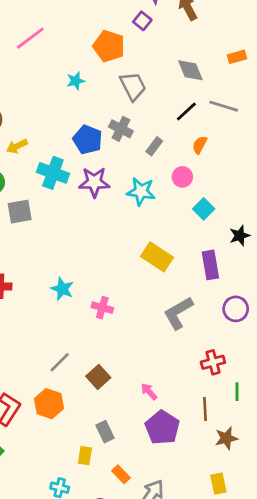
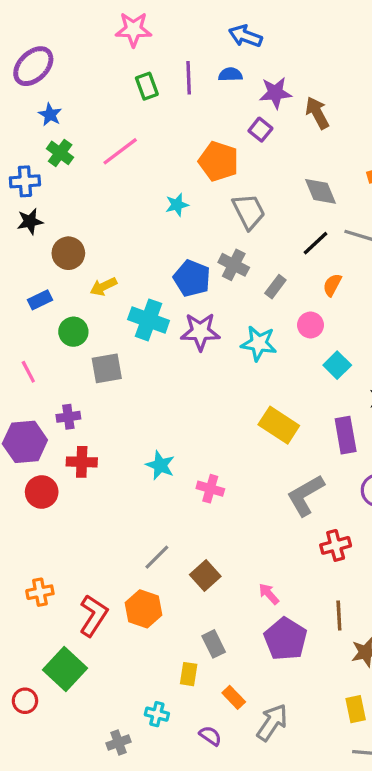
red cross: (213, 362) -> (336, 545), moved

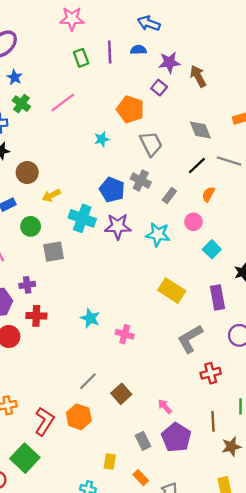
gray rectangle: (214, 644) -> (143, 441), moved

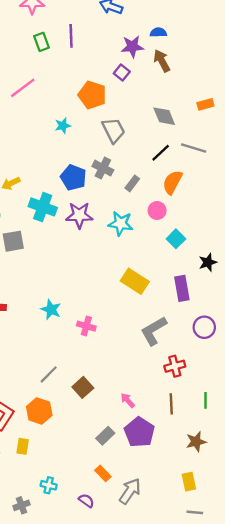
blue semicircle: (138, 50) -> (158, 32), moved
orange semicircle: (208, 194) -> (172, 182), size x1.5
brown line: (213, 421) -> (171, 404), moved
gray rectangle: (143, 441) -> (105, 436), turned 72
yellow rectangle: (110, 461) -> (23, 446), moved

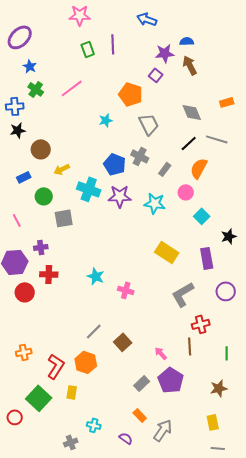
brown line: (171, 404) -> (190, 346), moved

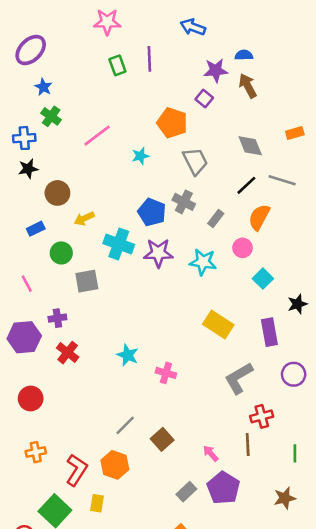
pink line: (72, 88) -> (97, 136), moved
red cross: (49, 274) -> (68, 353), turned 36
red circle: (25, 292) -> (31, 398), moved

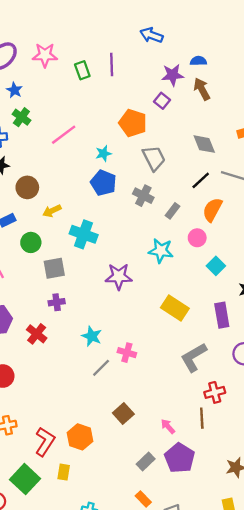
pink star: (107, 22) -> (45, 55), moved
blue pentagon: (152, 212) -> (103, 183), moved
purple star: (158, 253) -> (119, 276), moved
purple cross: (57, 318) -> (57, 302), moved
gray line: (125, 425) -> (101, 368), moved

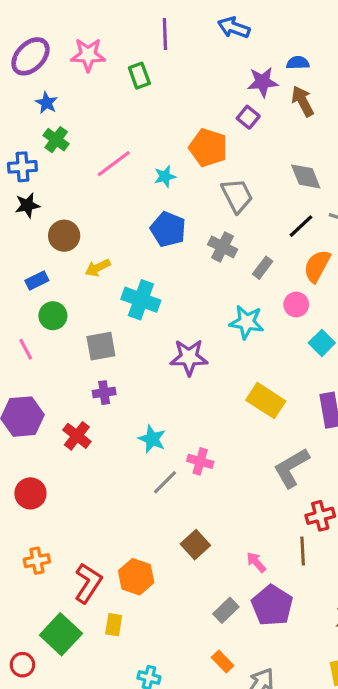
purple line: (112, 64) -> (165, 34), moved
cyan star: (103, 153) -> (165, 176), moved
green circle: (31, 242) -> (53, 316), moved

